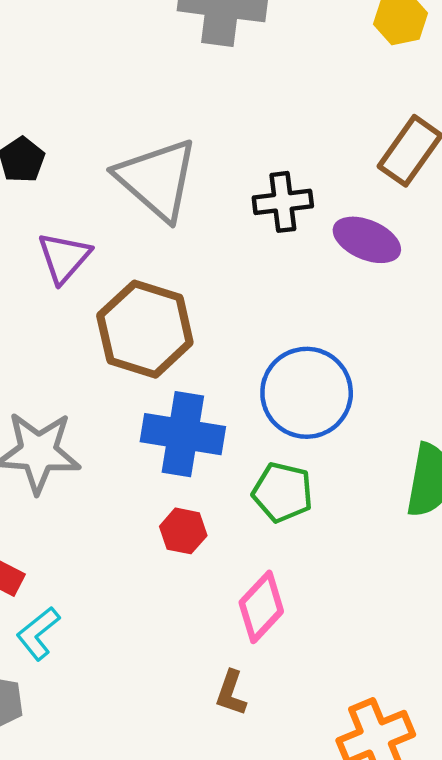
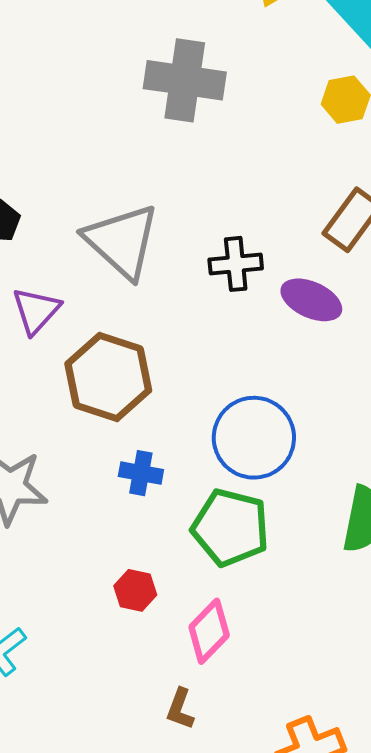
blue cross: (183, 434) -> (141, 473), size x0.6
green pentagon: (283, 492) -> (230, 528), size x1.4
red hexagon: (183, 531) -> (135, 590), moved

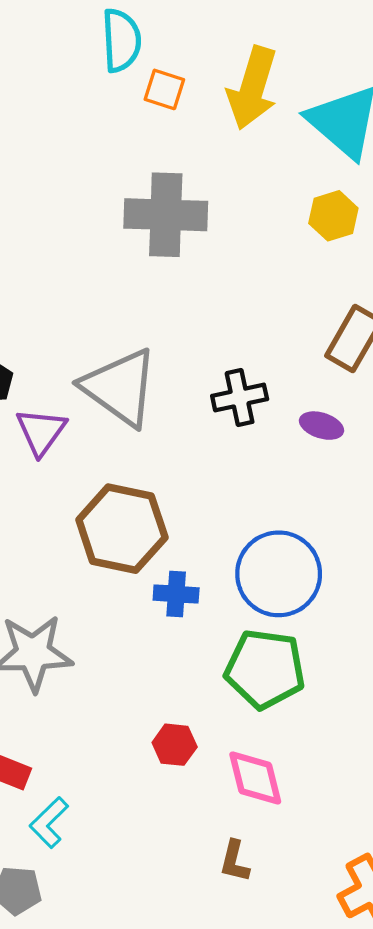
purple ellipse: (311, 300) -> (322, 426), size x0.7
purple triangle: (36, 311) -> (41, 432), moved
blue cross: (141, 473) -> (176, 594), moved
pink diamond: (209, 631) -> (255, 778), turned -52

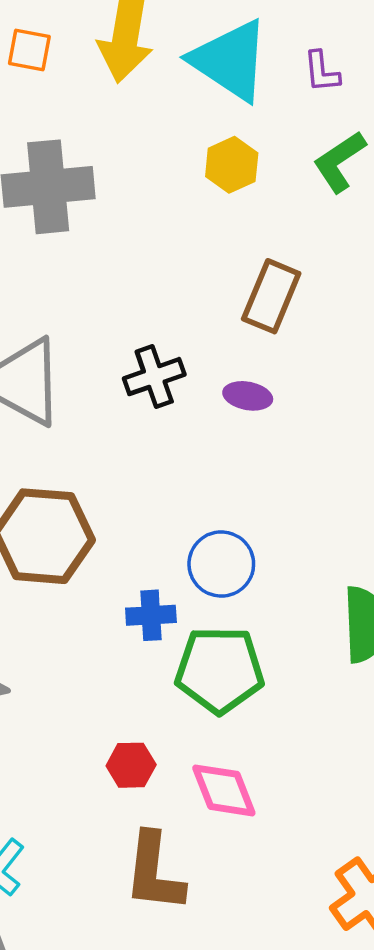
blue circle: (279, 574) -> (221, 564), size x0.7
blue cross: (176, 594) -> (151, 615), moved
brown L-shape: (235, 861) -> (154, 872), moved, size x1.8

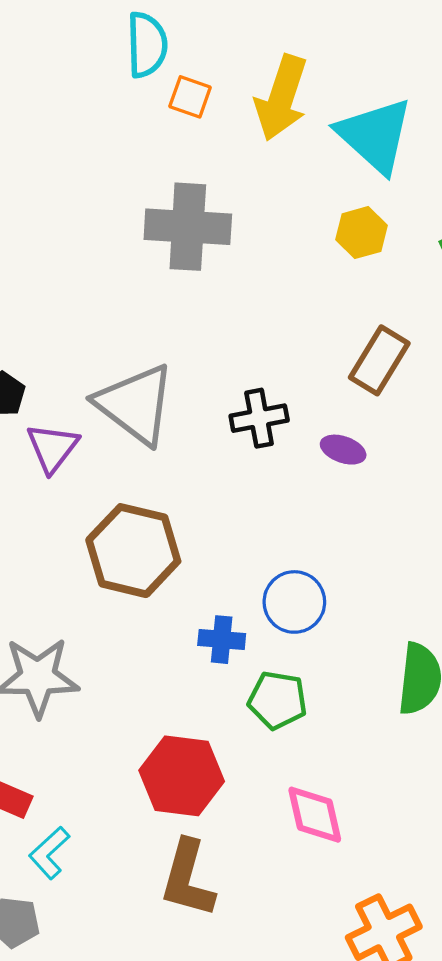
green pentagon: (220, 670) -> (278, 700), size x0.7
red hexagon: (131, 765) -> (182, 776), size x1.8
pink diamond: (224, 790) -> (315, 815), moved

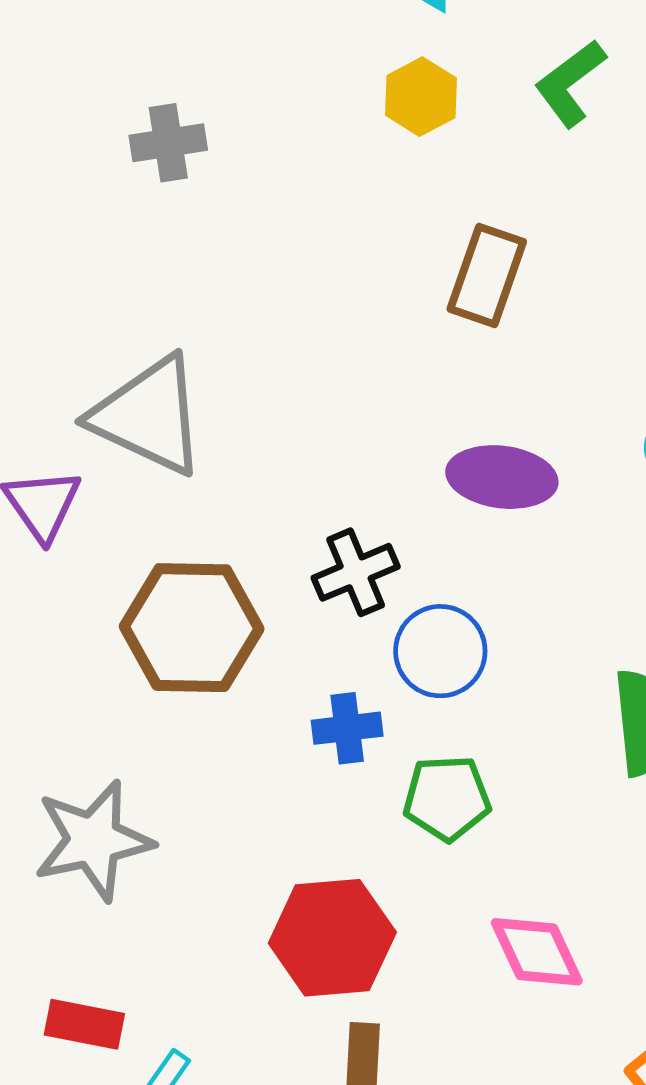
gray cross: (188, 227) -> (168, 143), size x0.6
black cross: (259, 418) -> (356, 572), moved
purple ellipse: (343, 450) -> (502, 477), moved, size x1.6

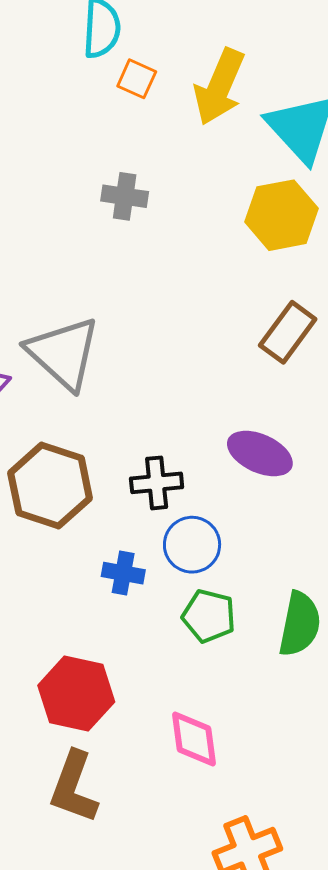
yellow hexagon: (421, 97) -> (282, 215), size x1.5
green pentagon: (447, 798) -> (209, 616), moved

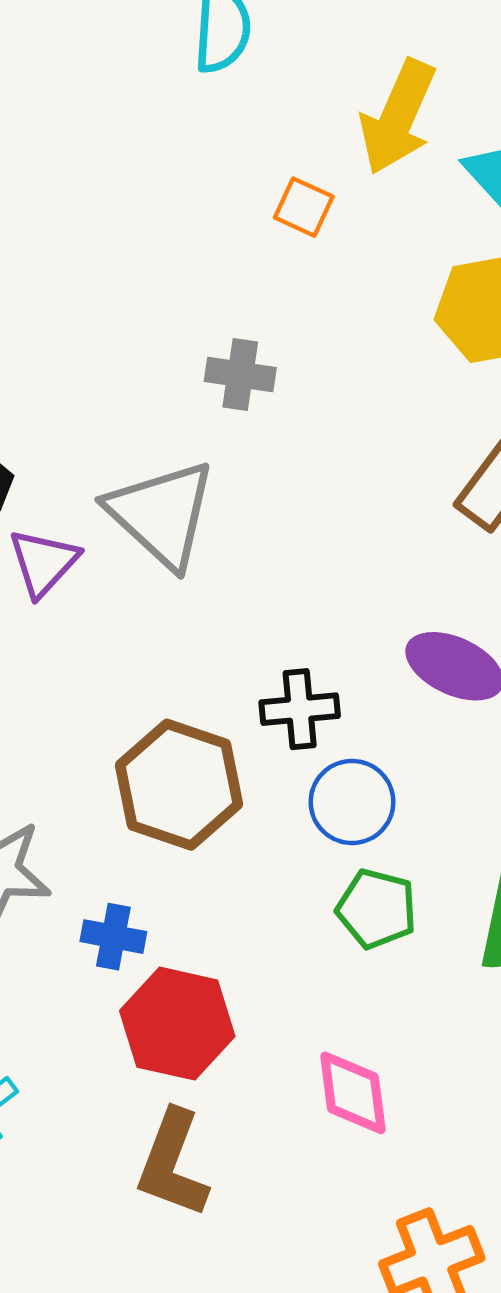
orange square: (137, 79) -> (304, 207), moved
gray cross: (125, 196) -> (240, 375), moved
brown hexagon: (50, 486) -> (179, 785), moved
blue cross: (123, 573) -> (113, 937), moved

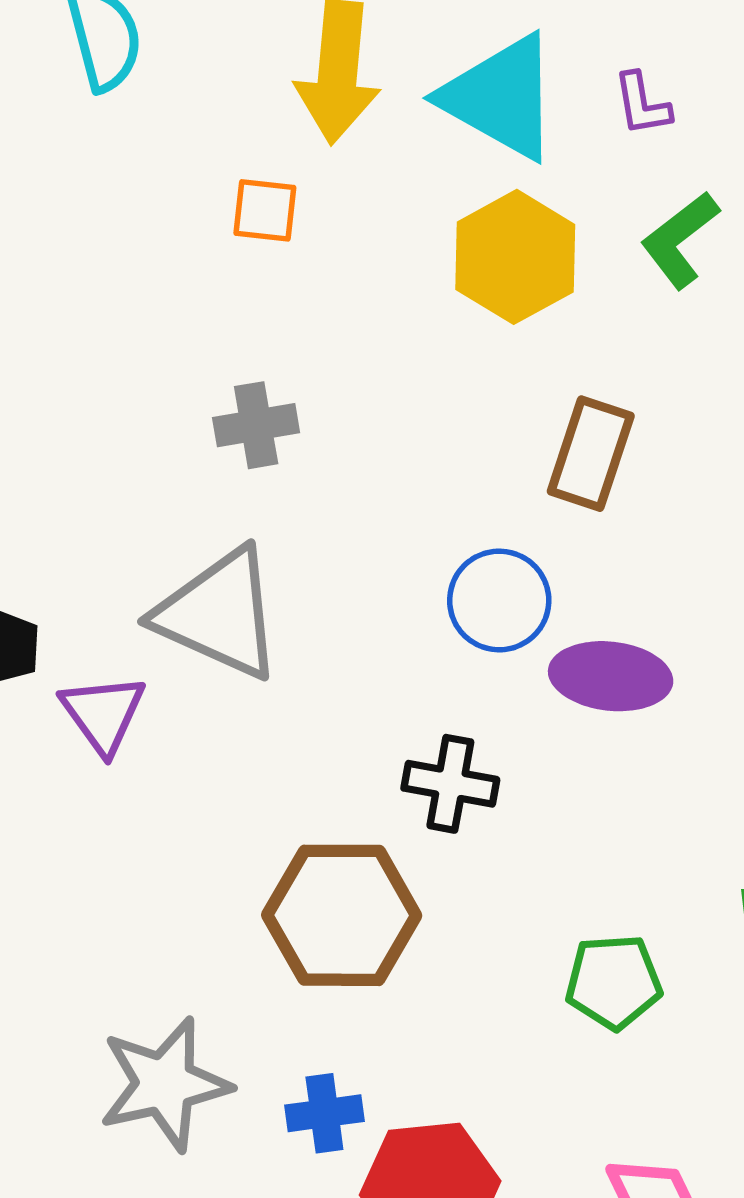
black cross: (300, 709) -> (450, 784), turned 34
blue circle: (352, 802) -> (499, 600), moved

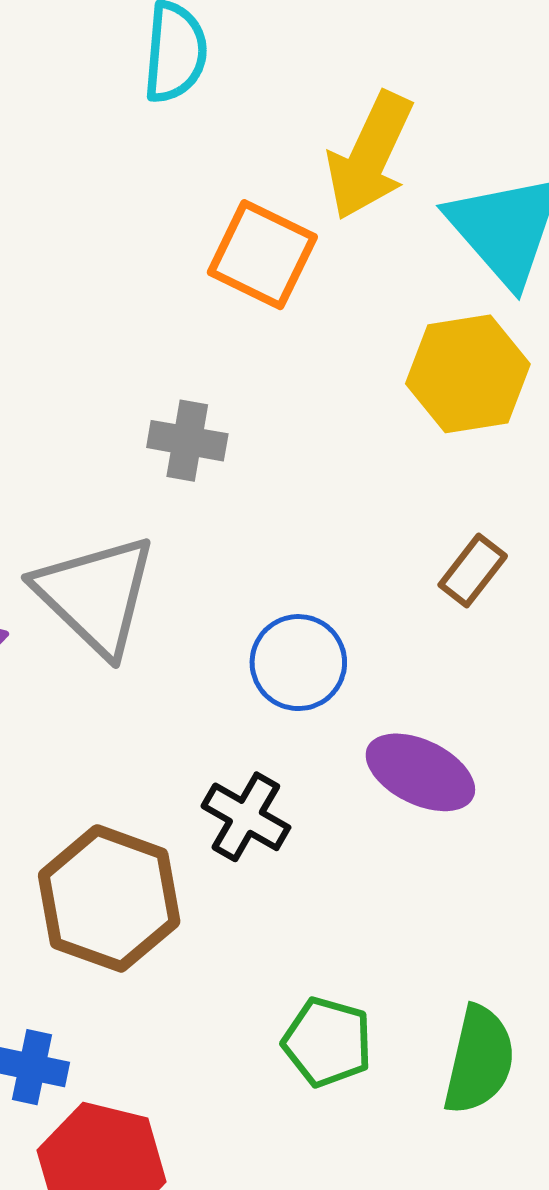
orange square: (265, 210) -> (262, 255), size x1.6
brown rectangle: (591, 454) -> (473, 570), size x0.7
blue circle: (499, 600) -> (298, 663), moved

